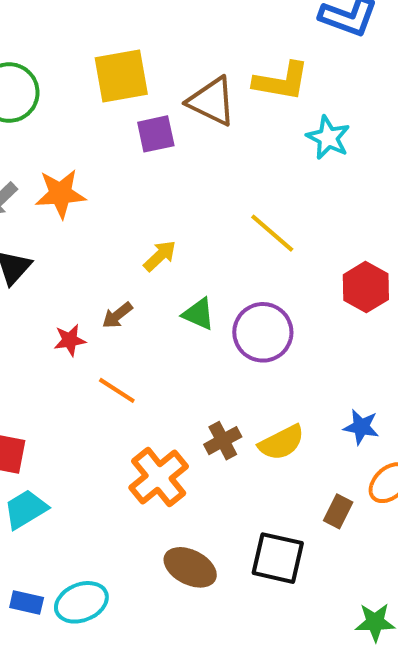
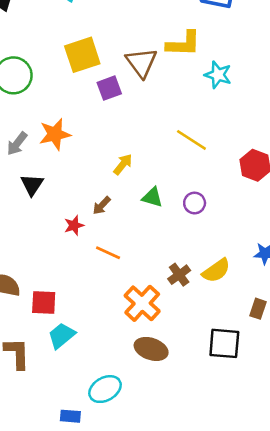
brown triangle: (212, 101) -> (141, 63), turned 36
purple circle: (263, 332) -> (195, 203), size x0.6
brown ellipse: (190, 567) -> (151, 349), moved
blue rectangle: (27, 603) -> (70, 416), moved

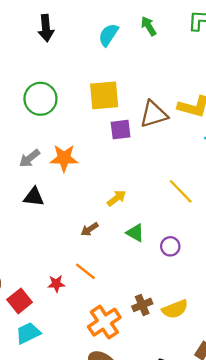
brown triangle: (141, 63) -> (154, 114), turned 36
black triangle: (32, 185) -> (34, 197), turned 50
red star: (74, 225) -> (56, 284), moved
red square: (44, 303) -> (20, 301), turned 35

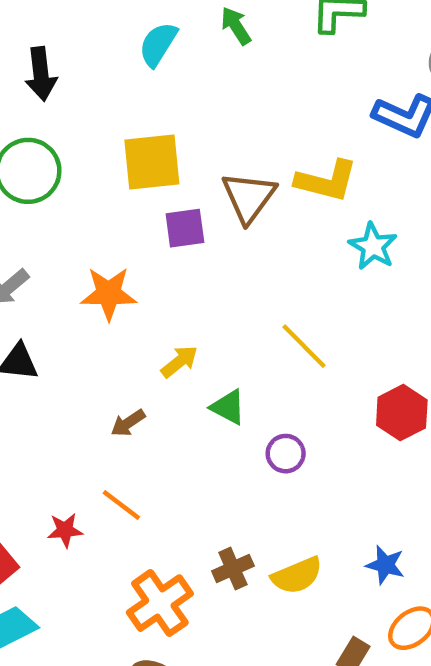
black arrow: (46, 28) -> (41, 74), moved
brown triangle: (154, 114) -> (249, 197), turned -36
orange star: (64, 158) -> (109, 294), moved
green triangle: (135, 233) -> (228, 407), moved

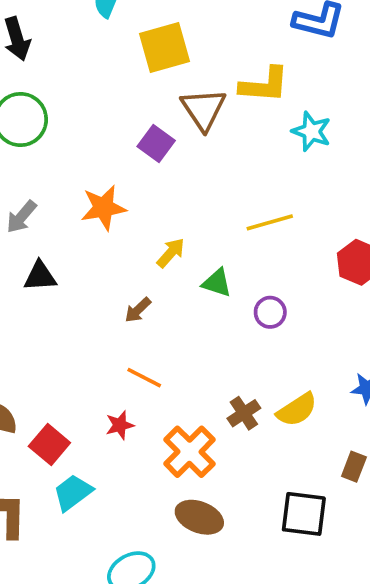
yellow square: (152, 162) -> (164, 47), moved
purple square: (185, 228) -> (156, 144), turned -36
yellow line: (304, 346) -> (270, 222), turned -51
red star: (65, 530) -> (120, 425), moved

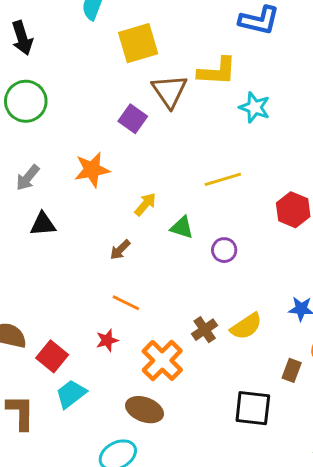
brown ellipse: (199, 517) -> (145, 410), moved

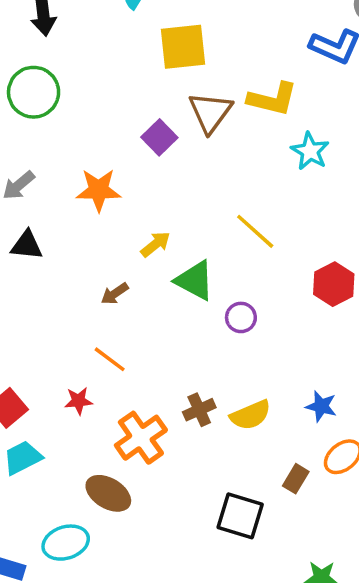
yellow line: (223, 179) -> (255, 231), turned 48
green triangle: (182, 227) -> (195, 280), size x1.4

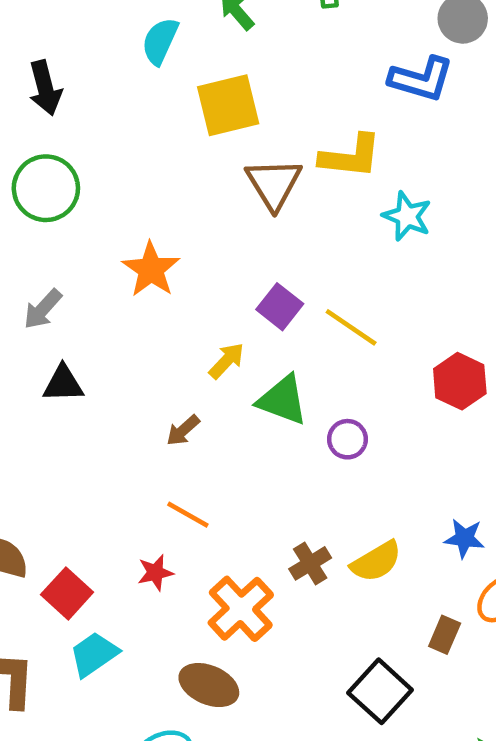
purple square: (159, 137) -> (280, 307), moved
orange star: (99, 190) -> (151, 269), moved, turned -30
black square: (240, 516) -> (380, 691), turned 33

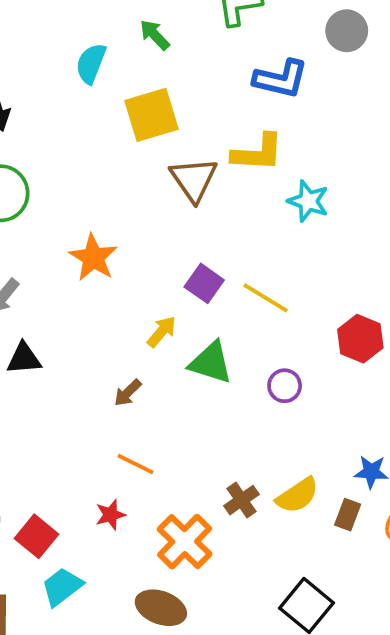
blue L-shape: (421, 79) -> (281, 79), moved
purple circle: (347, 439) -> (285, 386), moved
brown rectangle: (445, 635) -> (348, 515), moved

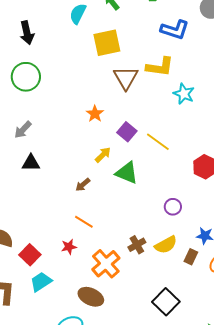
orange star: (93, 258) -> (95, 114), moved, size x0.7
purple circle: (285, 386) -> (173, 207), moved

